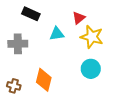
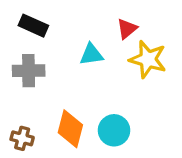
black rectangle: (31, 14) -> (33, 26), moved
cyan circle: (91, 69) -> (114, 130), moved

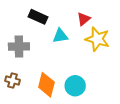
black rectangle: (33, 26) -> (38, 17), moved
brown cross: (22, 138) -> (13, 80), moved

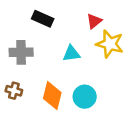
cyan triangle: (60, 36) -> (71, 53), moved

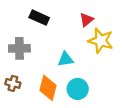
cyan triangle: (71, 53) -> (66, 59), moved

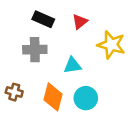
red triangle: (86, 20) -> (80, 22), moved
gray cross: (19, 48) -> (35, 50), moved

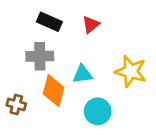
yellow star: (111, 45) -> (131, 71), moved
orange diamond: (53, 97) -> (54, 91), moved

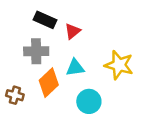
red triangle: (91, 25) -> (73, 31), moved
orange diamond: (54, 91) -> (49, 83), turned 32

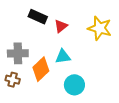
gray cross: (36, 51) -> (18, 53), moved
yellow star: (119, 65) -> (100, 28), moved

